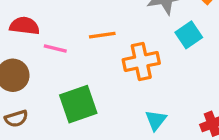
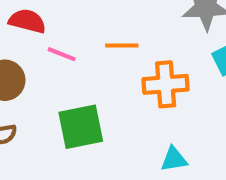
cyan triangle: (156, 120) -> (174, 159), turned 35

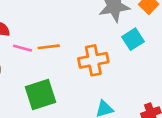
orange line: (122, 45) -> (49, 47), moved

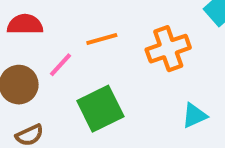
pink line: (23, 48) -> (61, 65), moved, turned -54

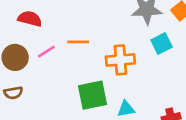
green square: (100, 109) -> (93, 95), moved

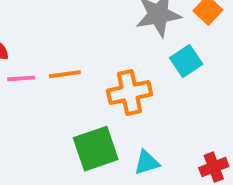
pink line: (46, 52) -> (21, 78), moved, turned 36

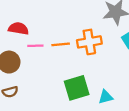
orange cross: (129, 93) -> (89, 42), moved

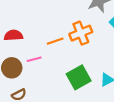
pink line: (35, 46) -> (34, 59), moved

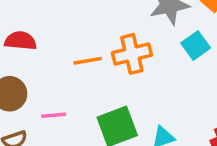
pink line: (34, 59) -> (54, 115), moved

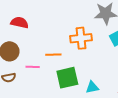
orange line: (88, 61) -> (53, 55), moved

